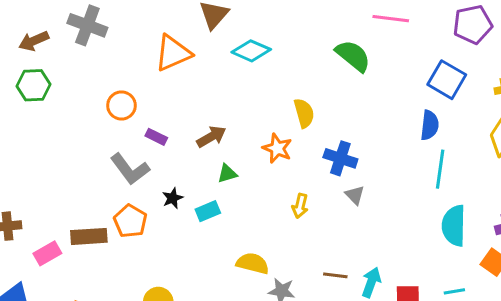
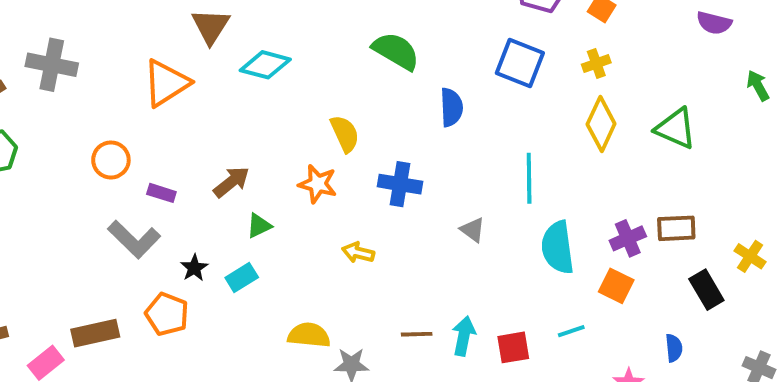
blue semicircle: (430, 125) -> (451, 107), moved
gray triangle: (355, 195) -> (473, 230), moved
yellow arrow: (300, 206) -> (358, 253), turned 100
orange pentagon: (130, 221) -> (167, 314), moved

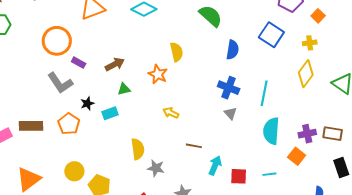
orange circle: (111, 160) -> (57, 41), size x1.5
blue cross: (400, 184) -> (229, 88), moved
brown line: (417, 334) -> (194, 146), moved
yellow semicircle: (309, 335) -> (138, 149), turned 65

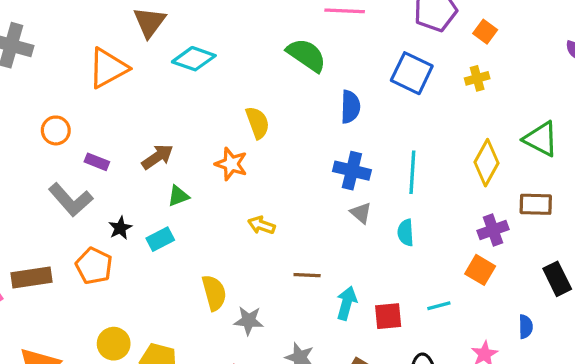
orange circle: (57, 41) -> (56, 130), size x0.6
yellow diamond: (306, 74) -> (487, 163), moved
cyan semicircle: (271, 131) -> (406, 233), moved, size x0.6
brown rectangle: (333, 134) -> (536, 204), moved

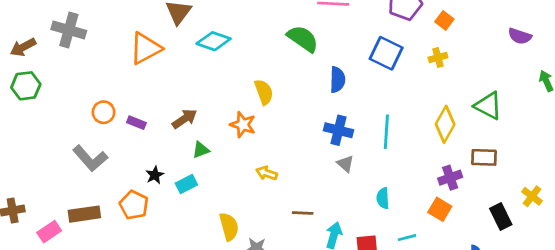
orange circle: (56, 130) -> (104, 112), moved
gray L-shape: (71, 200) -> (90, 158), moved
cyan semicircle: (406, 233) -> (383, 198), moved

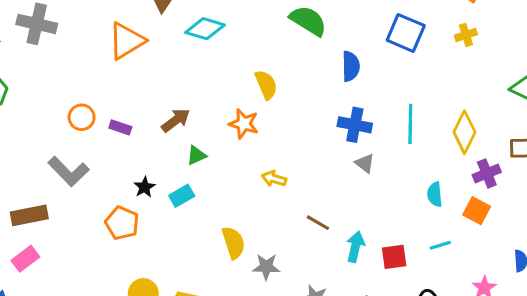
yellow diamond: (445, 124) -> (464, 132), moved
cyan semicircle: (383, 198) -> (435, 194), moved
brown line: (303, 213) -> (318, 223), turned 30
brown rectangle: (84, 214) -> (29, 215), moved

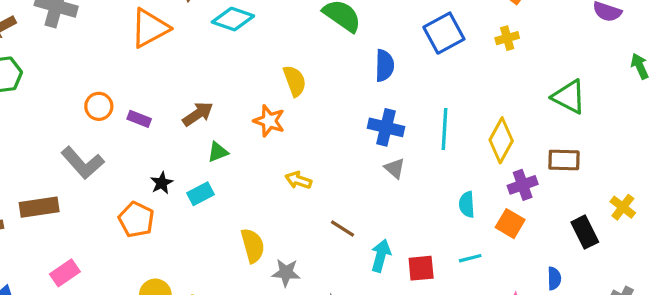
blue square: (406, 33) -> (444, 33), turned 36
pink rectangle: (25, 259) -> (65, 273), moved

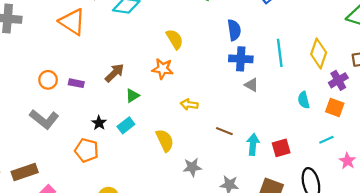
orange triangle: (150, 28) -> (72, 22), turned -48
blue semicircle: (384, 66) -> (234, 30), moved
brown rectangle: (39, 207) -> (25, 172), moved
yellow semicircle: (253, 246) -> (165, 140), moved
cyan line: (470, 258) -> (326, 140), moved

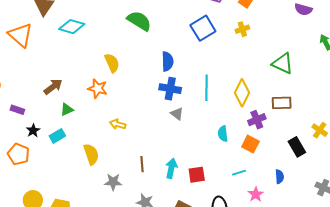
purple rectangle: (76, 83) -> (17, 110), moved
brown line: (224, 131) -> (142, 164), moved, turned 56

